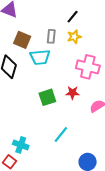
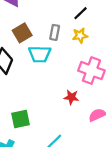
brown square: (22, 40) -> (22, 33), turned 30
green square: (47, 97) -> (20, 119), moved

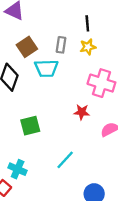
black line: (81, 13) -> (87, 23), turned -48
green square: (20, 119) -> (30, 126), moved

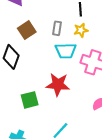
cyan trapezoid: (46, 68) -> (66, 51), moved
red star: (82, 112) -> (58, 85), moved, size x1.6

